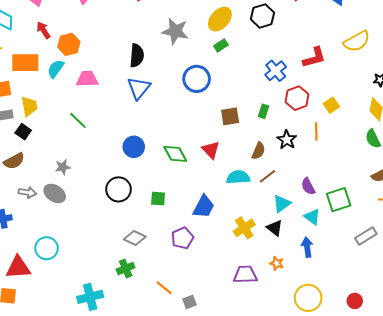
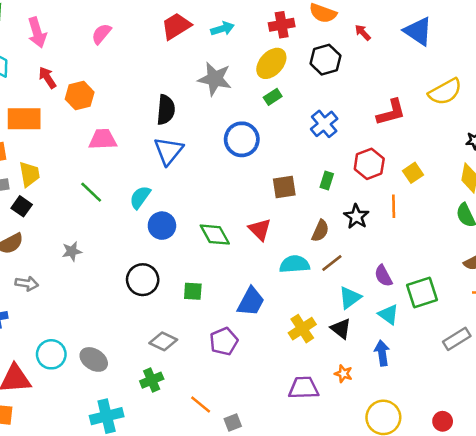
cyan semicircle: (56, 69) -> (140, 197), moved
blue cross: (276, 71) -> (324, 124), moved
gray ellipse: (55, 193) -> (94, 359), moved

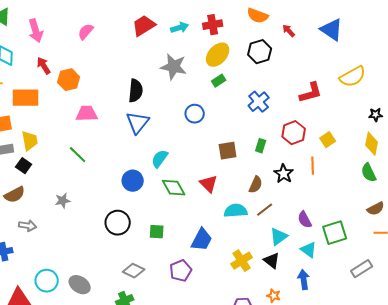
red cross: (282, 25) -> (213, 25), moved
blue circle: (242, 139) -> (195, 114), size x0.7
cyan semicircle: (140, 197) -> (160, 159), moved

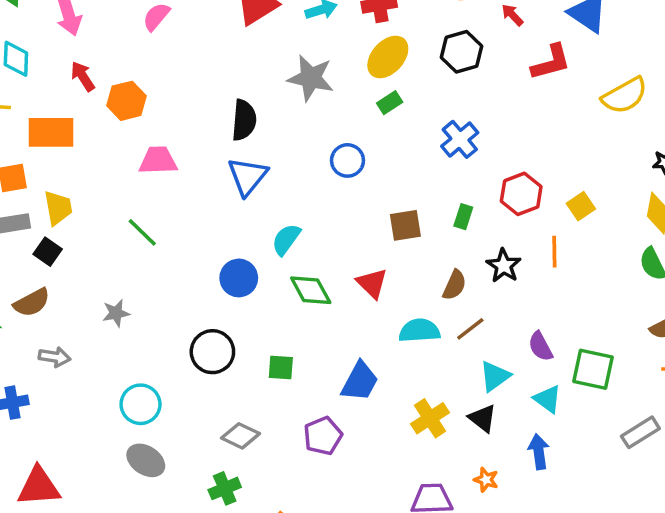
red L-shape: (311, 93) -> (551, 62), moved
green square: (335, 233) -> (593, 369), turned 30
cyan circle: (47, 281) -> (141, 404), moved

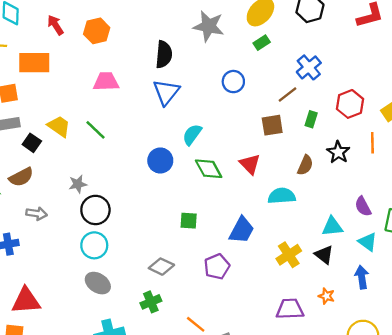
orange hexagon: (126, 101) -> (97, 31), moved
yellow trapezoid: (58, 208) -> (59, 126), moved, turned -45
brown line: (470, 329) -> (288, 95), moved
black circle: (212, 352) -> (95, 210), moved
cyan triangle: (495, 376) -> (332, 226), turned 30

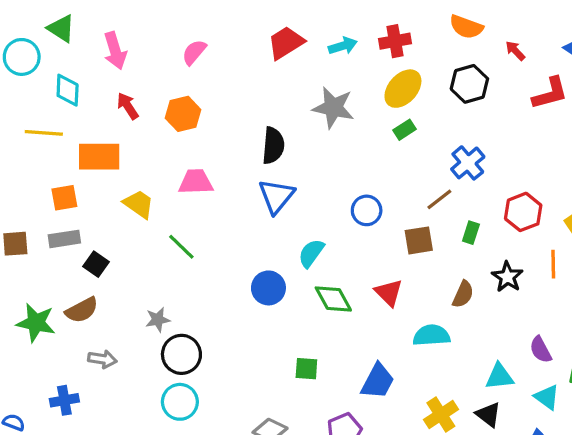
blue circle: (233, 82) -> (367, 210), moved
yellow trapezoid: (59, 126) -> (139, 204), moved

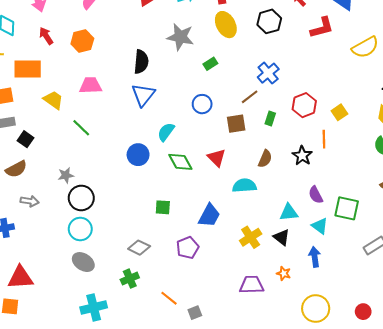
yellow ellipse: (403, 89) -> (226, 25), turned -70
green rectangle: (405, 130) -> (210, 64), moved
black star: (507, 277) -> (302, 156), moved

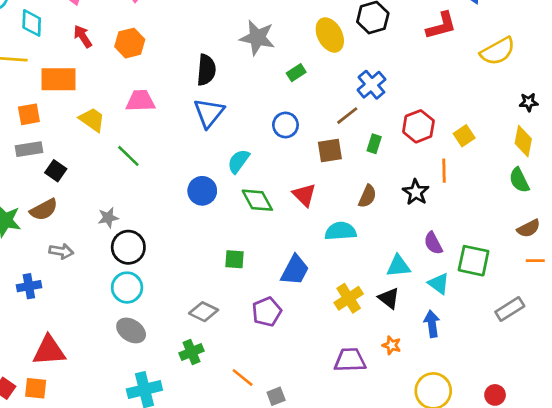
yellow ellipse: (226, 25) -> (330, 35), moved

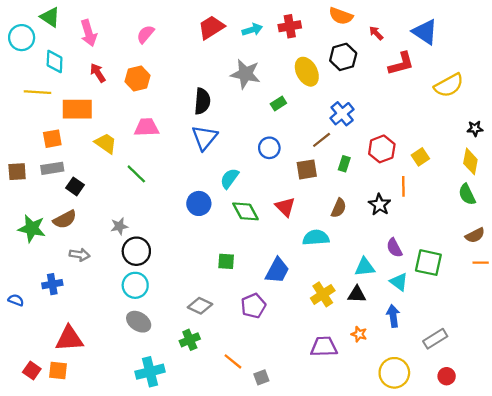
black triangle: (389, 298) -> (357, 294), turned -36
gray rectangle: (510, 309) -> (435, 339), moved

